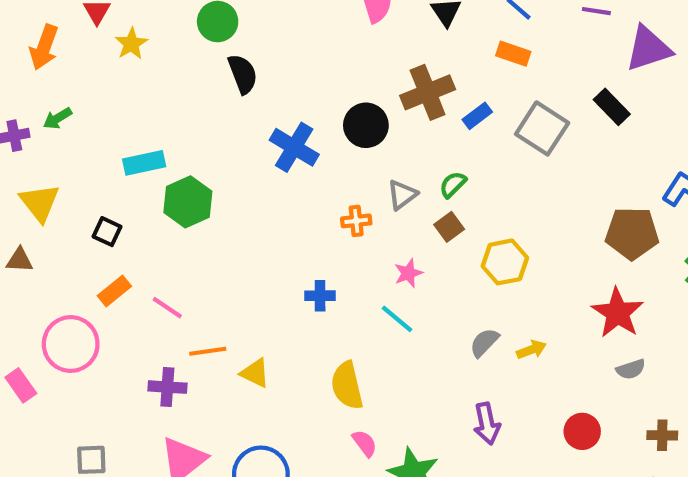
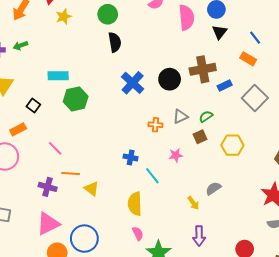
yellow hexagon: (505, 262) -> (232, 145), moved
orange rectangle: (114, 291) -> (18, 129), moved
cyan line: (397, 319) -> (152, 176), moved
gray semicircle: (484, 343) -> (213, 188), moved
yellow arrow: (531, 350) -> (193, 203), moved, turned 64

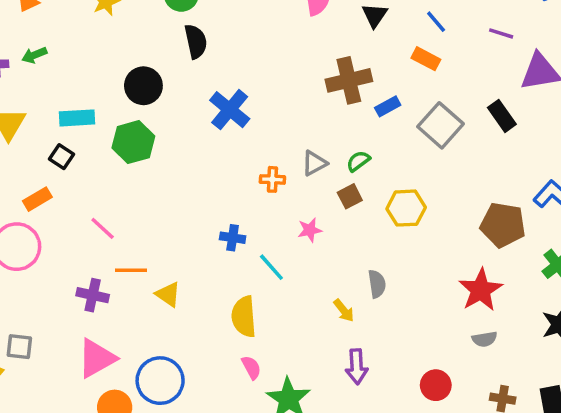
cyan rectangle: (58, 76) -> (77, 118), moved
black circle: (170, 79) -> (143, 86), moved
gray semicircle: (213, 188) -> (377, 284), turned 119

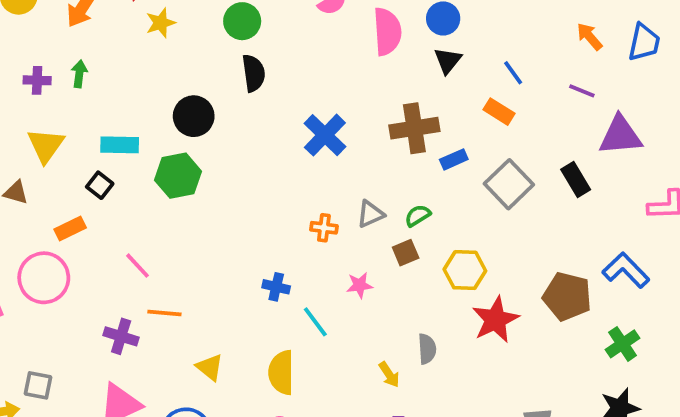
green arrow: (34, 55) -> (79, 74), turned 115
blue cross: (230, 110) -> (325, 135), moved
red star: (481, 290) -> (495, 320), moved
yellow triangle: (168, 294) -> (210, 367), moved

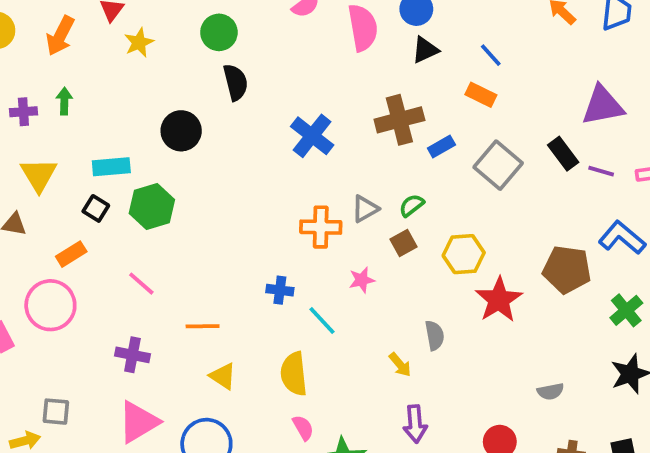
black triangle: (448, 60) -> (425, 50), turned 32
purple line: (582, 91) -> (601, 171), moved
green hexagon: (178, 176) -> (152, 207), moved
orange cross: (324, 228) -> (321, 227), size x1.5
orange line: (164, 313) -> (203, 326), moved

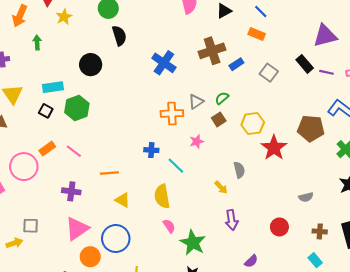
green arrow: (64, 101) -> (37, 42), moved
gray square: (498, 165) -> (269, 73), size x0.7
orange rectangle: (71, 254) -> (47, 149), moved

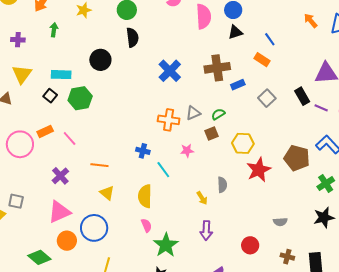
purple cross: (71, 191) -> (60, 176), turned 30

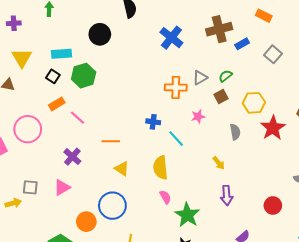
orange rectangle: (45, 131) -> (57, 104), moved
gray semicircle: (222, 185) -> (235, 132), moved
pink triangle: (59, 212) -> (62, 188), moved, size x0.7

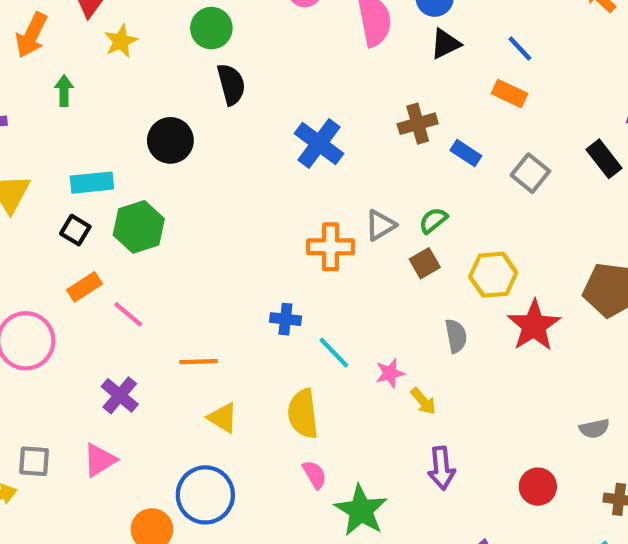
brown cross: (219, 29) -> (418, 124), size x0.7
blue rectangle: (242, 44) -> (466, 153), turned 64
pink star: (198, 117) -> (390, 373), moved

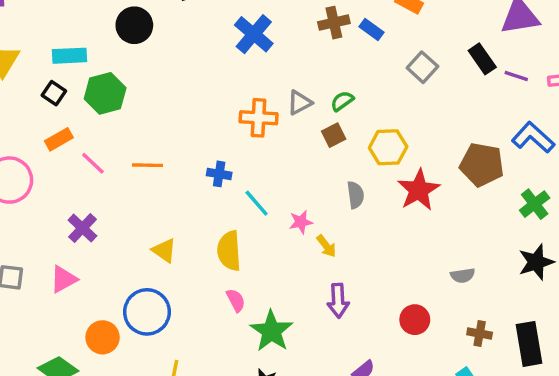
blue rectangle: (466, 153) -> (371, 29), moved
orange line: (199, 362) -> (147, 165), moved

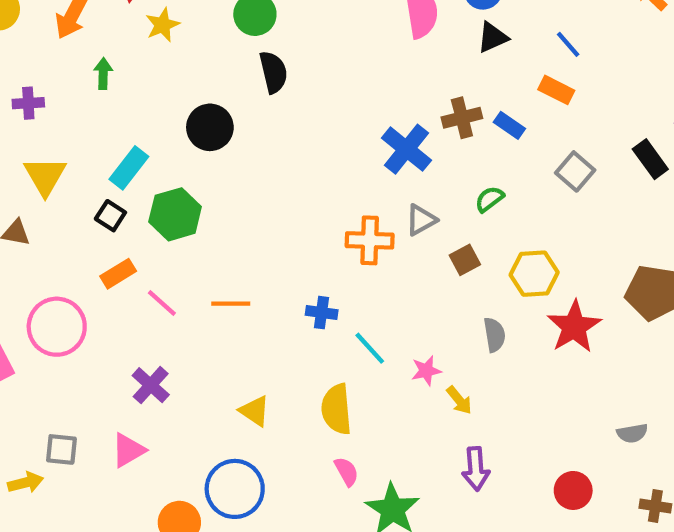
blue cross: (254, 34) -> (407, 149), moved
cyan rectangle: (69, 56) -> (129, 168), turned -48
green semicircle: (342, 101) -> (489, 199), moved

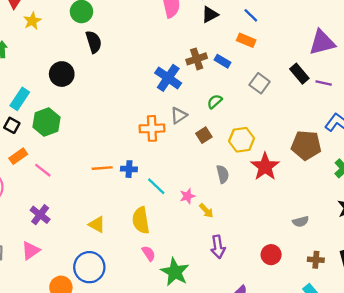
orange line: (231, 304) -> (102, 168), moved

